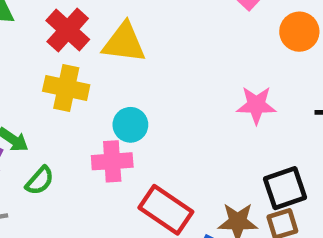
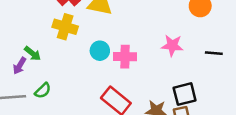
pink cross: (112, 161) -> (125, 57), moved
green semicircle: (40, 181) -> (43, 91), moved

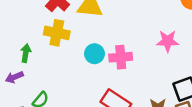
green arrow: (33, 54) -> (26, 53), moved, turned -114
purple arrow: (20, 66) -> (14, 77), turned 42

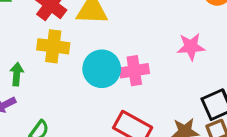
cyan circle: (94, 54) -> (102, 69), size x1.5

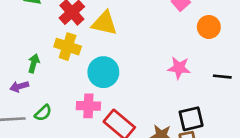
pink cross: (134, 71) -> (88, 106), moved

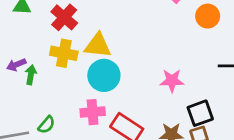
yellow triangle: (104, 23) -> (98, 45), moved
pink star: (179, 68) -> (172, 81), moved
purple arrow: (19, 87) -> (16, 65), moved

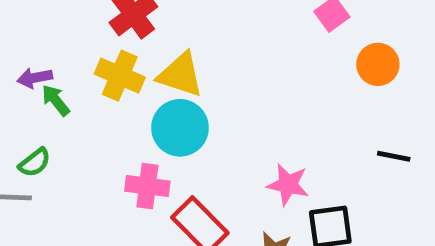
green arrow: (31, 75) -> (56, 100), turned -60
pink star: (172, 81) -> (288, 185), moved
green semicircle: (46, 125) -> (35, 163), moved

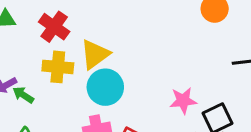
yellow triangle: (180, 75) -> (95, 54), turned -36

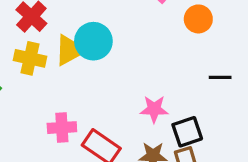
cyan circle: (105, 87) -> (93, 41), moved

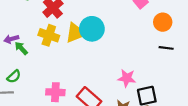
black line: (220, 77) -> (166, 48), moved
pink cross: (62, 128) -> (55, 92), moved

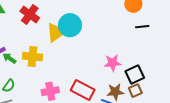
yellow cross: (49, 35) -> (33, 57), moved

